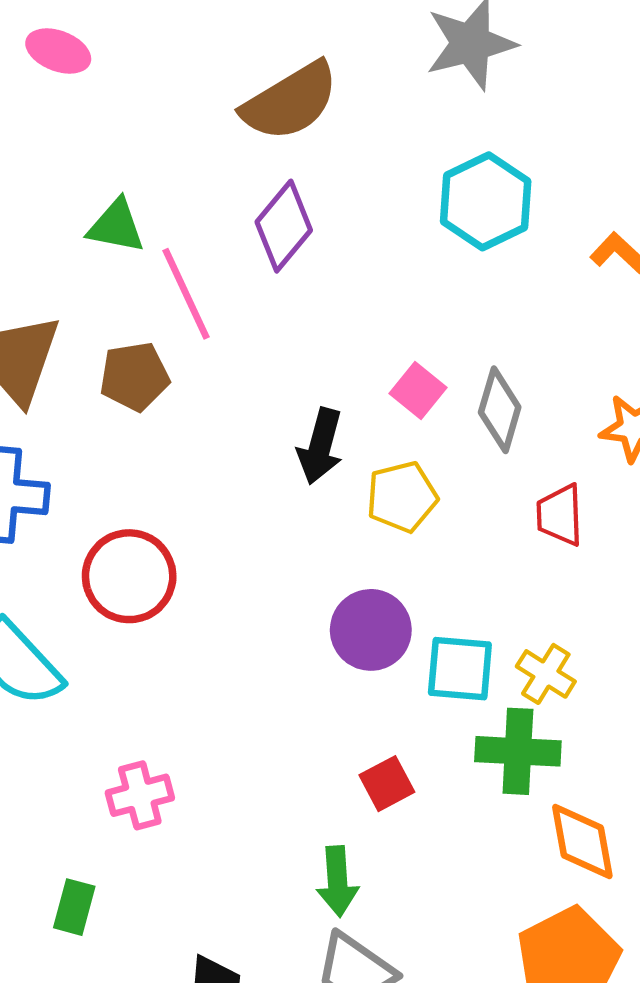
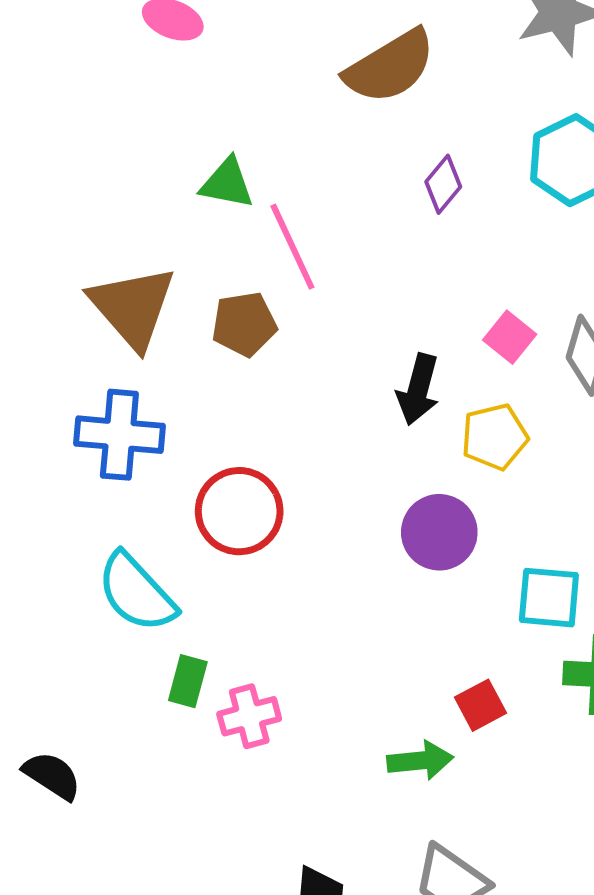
purple diamond: (284, 226) -> (443, 184), moved, size x0.7
purple circle: (371, 630) -> (439, 532), moved
green arrow: (337, 881) -> (420, 761), moved, turned -92
green rectangle: (74, 907) -> (188, 681), moved

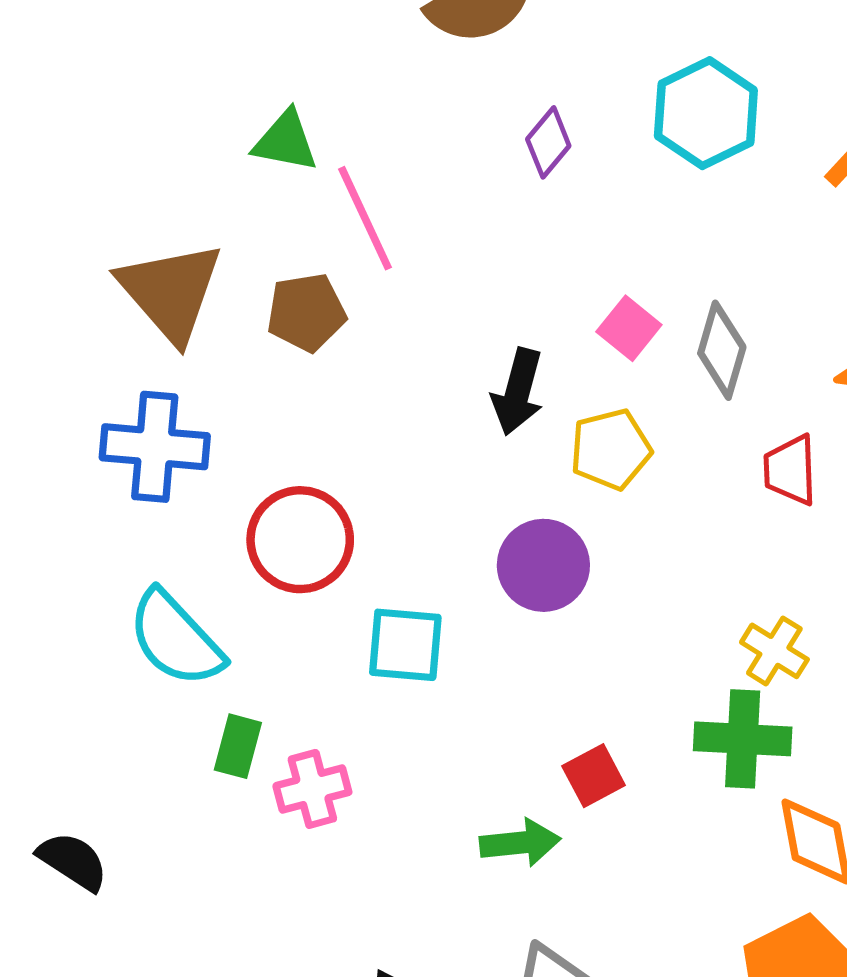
cyan square: (549, 598) -> (405, 645), moved

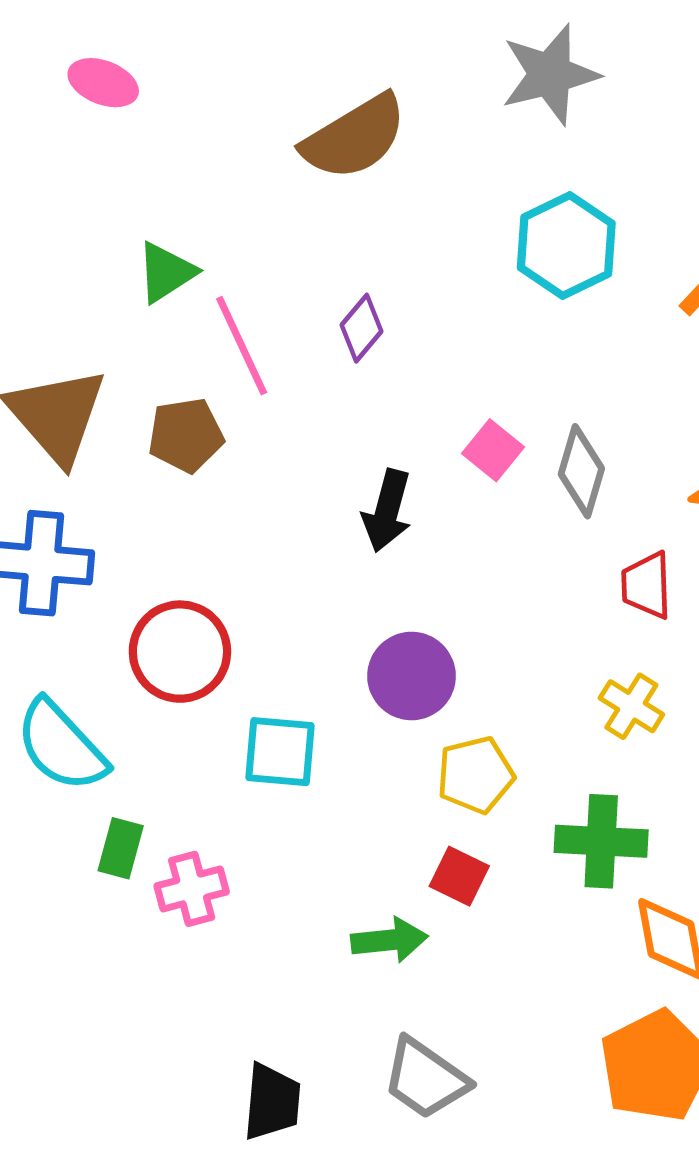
green triangle: (286, 141) -> (166, 272), turned -44
purple diamond: (548, 142) -> (361, 328), moved
yellow pentagon: (611, 449) -> (475, 775), moved
yellow cross: (774, 651) -> (631, 706), moved
red square: (594, 776) -> (459, 876), turned -36

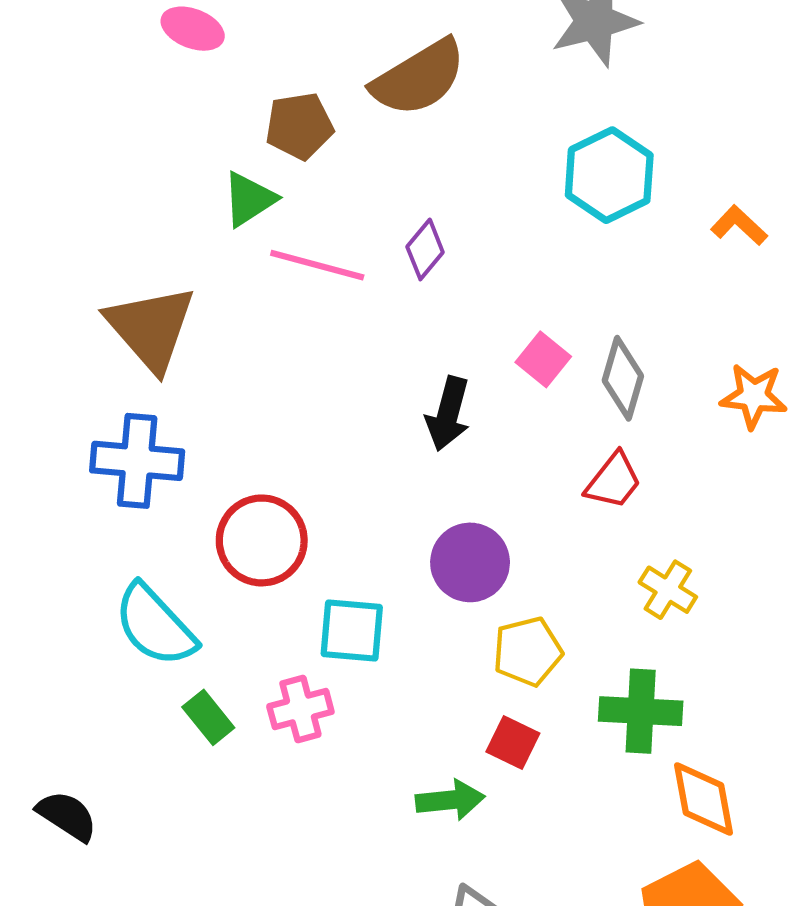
pink line: (242, 346) -> (317, 265), turned -50
brown pentagon: (186, 435) -> (299, 126), moved
red trapezoid: (647, 585) -> (613, 481), moved, turned -140
green rectangle: (121, 848) -> (208, 717), turned -54
pink cross: (192, 889) -> (300, 709), moved

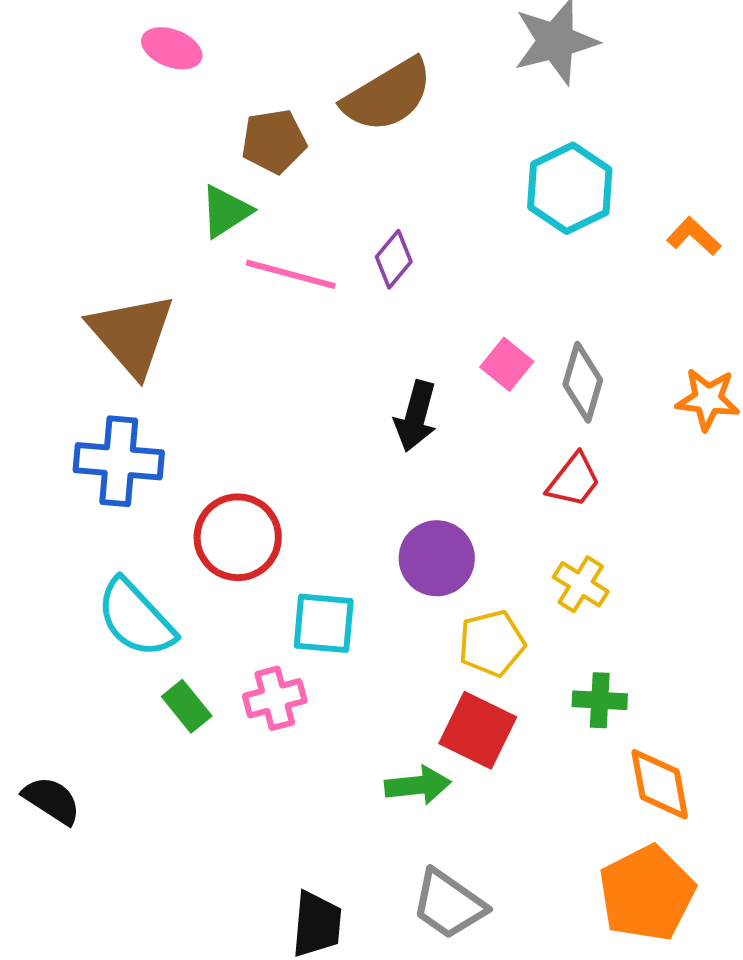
yellow cross: (668, 590) -> (581, 584), moved
green cross: (641, 711) -> (600, 700), size x0.7
red square: (513, 743) -> (478, 730), size x1.5

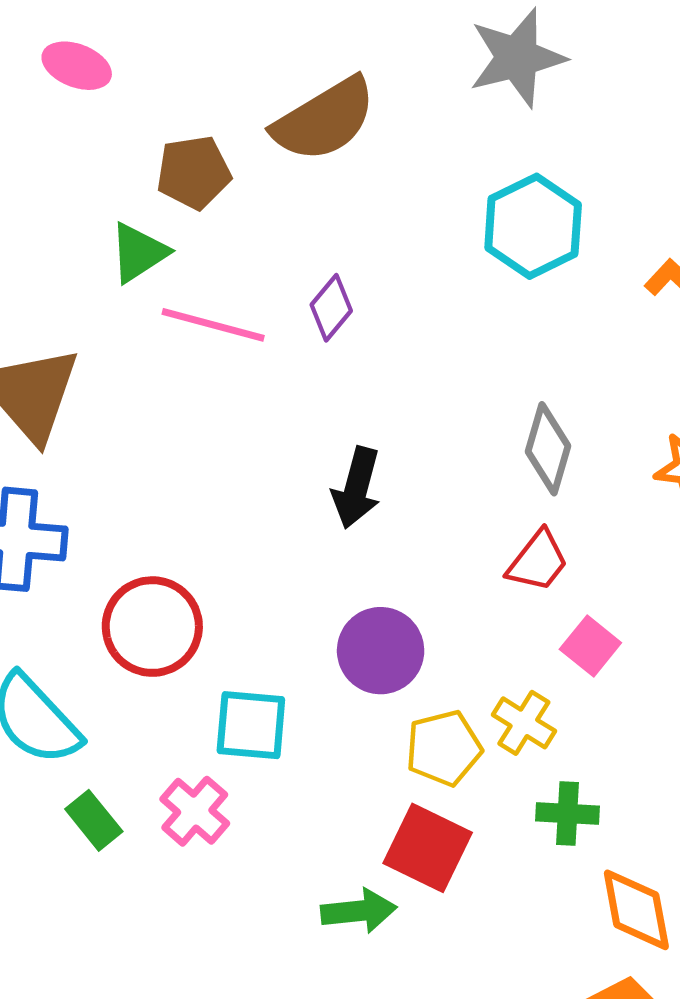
pink square: (507, 364) -> (590, 646), moved
yellow cross: (581, 584) -> (524, 723), moved
pink cross: (275, 698) -> (195, 811), turned -34

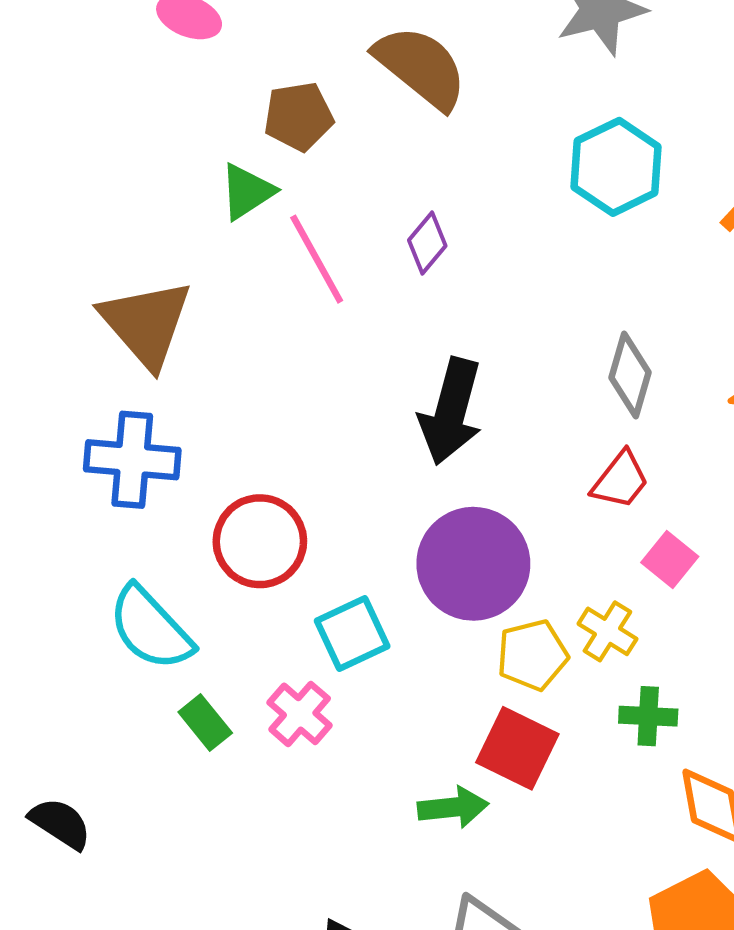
brown semicircle: (324, 120) -> (421, 67), turned -110
pink line: (213, 325) -> (317, 259), turned 46
black arrow: (356, 488) -> (451, 411), size x1.4
purple circle: (381, 651) -> (473, 564), size x1.4
cyan square: (251, 725) -> (352, 634), turned -30

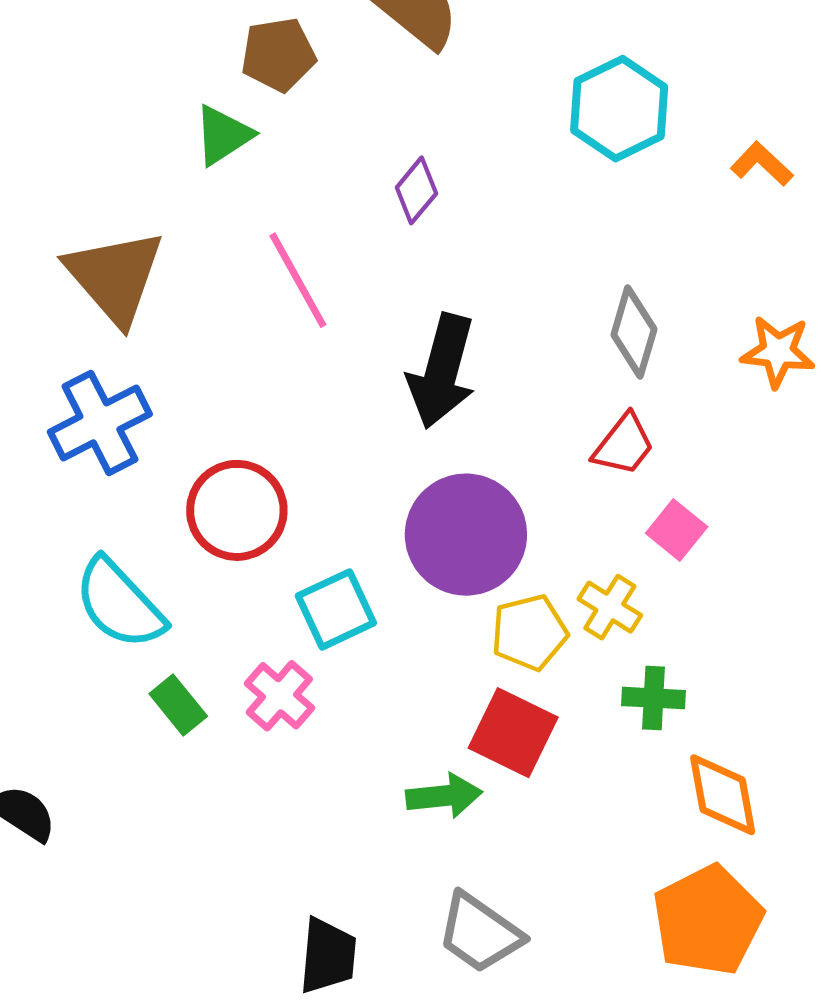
pink line: (317, 259) -> (298, 280), moved
blue cross: (132, 460) -> (100, 423), turned -32

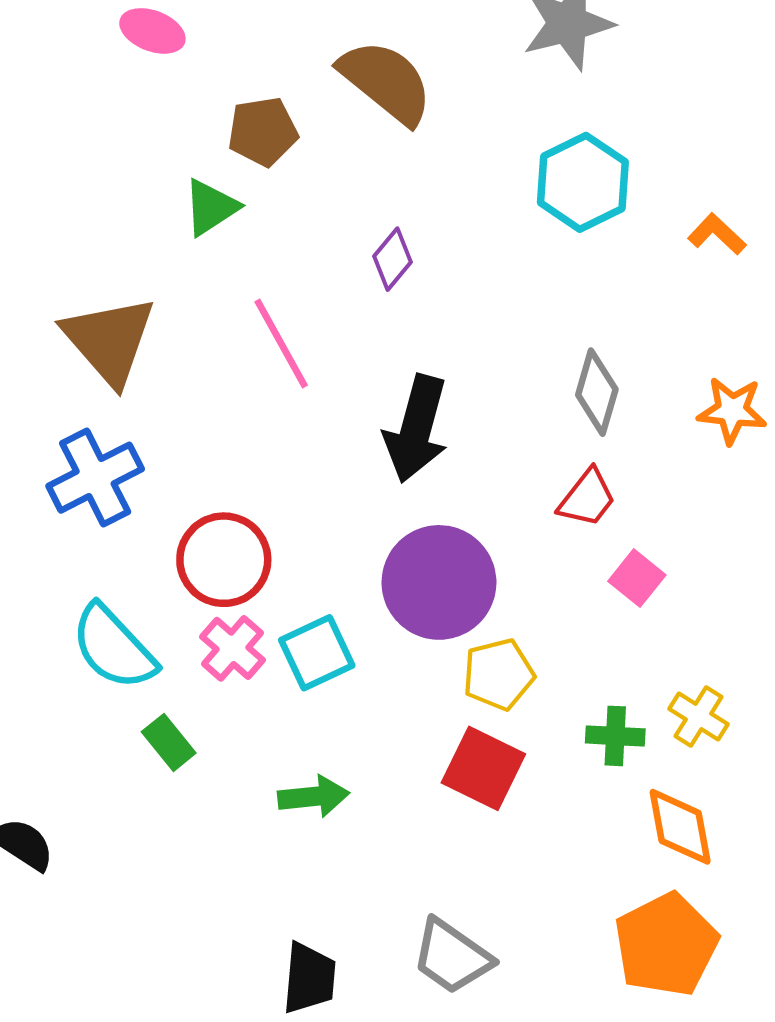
yellow cross: (610, 607) -> (699, 717), moved
pink cross: (279, 696) -> (232, 648), moved
green arrow: (444, 796) -> (314, 797), moved

